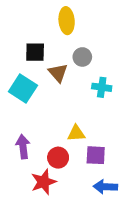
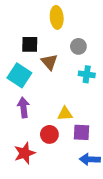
gray circle: (82, 57) -> (78, 46), moved
purple arrow: (23, 147) -> (24, 108), moved
red star: (44, 182) -> (25, 153), moved

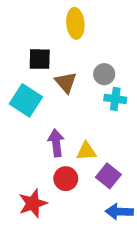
gray circle: (78, 46) -> (104, 74), moved
purple arrow: (24, 108) -> (56, 143), moved
purple square: (82, 132) -> (108, 176), turned 36

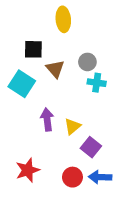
yellow triangle: (86, 151) -> (72, 126), turned -36
red circle: (66, 179) -> (72, 177), moved

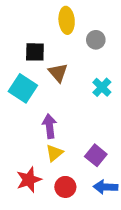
gray circle: (87, 62) -> (96, 40), moved
cyan cross: (97, 83) -> (102, 87), turned 36
yellow triangle: (72, 126) -> (54, 153), moved
red circle: (72, 177) -> (65, 187), moved

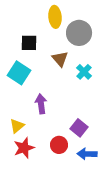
gray circle: (96, 40) -> (79, 33), size x1.6
brown triangle: (58, 73) -> (60, 59), moved
yellow triangle: (54, 153) -> (17, 126), moved
red circle: (65, 187) -> (59, 145), moved

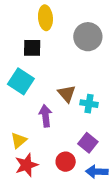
yellow ellipse: (55, 17) -> (45, 18), moved
brown triangle: (60, 59) -> (67, 94), moved
cyan cross: (84, 72) -> (89, 104), moved, turned -35

